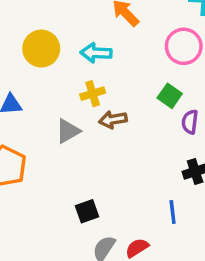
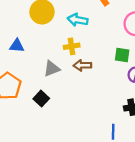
green square: (170, 96) -> (122, 55), turned -35
black square: (87, 211) -> (41, 99), moved, turned -35

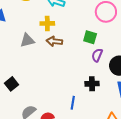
black square: (41, 99) -> (11, 84), moved

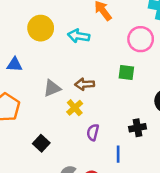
yellow cross: (47, 23) -> (75, 108), moved, turned -32
purple semicircle: (97, 55) -> (93, 132), moved

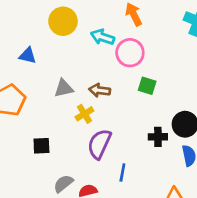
pink circle: (141, 39) -> (130, 53), moved
black cross: (138, 128) -> (158, 137), moved
purple semicircle: (93, 132) -> (99, 144), size x1.6
black square: (41, 143) -> (41, 146), turned 35

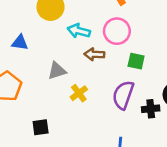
cyan arrow: (102, 37) -> (79, 31), moved
brown arrow: (100, 90) -> (94, 54), moved
purple semicircle: (99, 144) -> (123, 95), moved

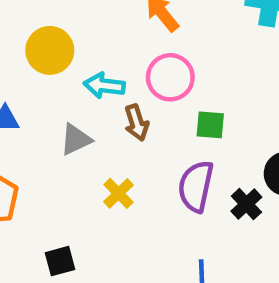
brown arrow: (94, 54) -> (137, 123), turned -102
gray triangle: (57, 71) -> (76, 139), moved
black cross: (151, 109) -> (246, 204), turned -30

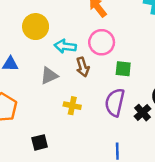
yellow cross: (118, 193) -> (72, 106), turned -35

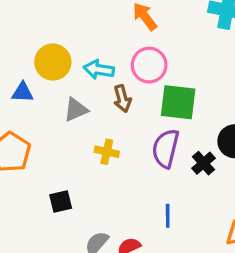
yellow circle: (36, 27) -> (53, 62), moved
green square: (123, 69) -> (178, 102), size x1.6

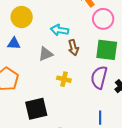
yellow circle: (53, 62) -> (22, 17), moved
pink circle: (149, 65) -> (103, 19), moved
black square: (61, 202) -> (36, 109), size x1.6

